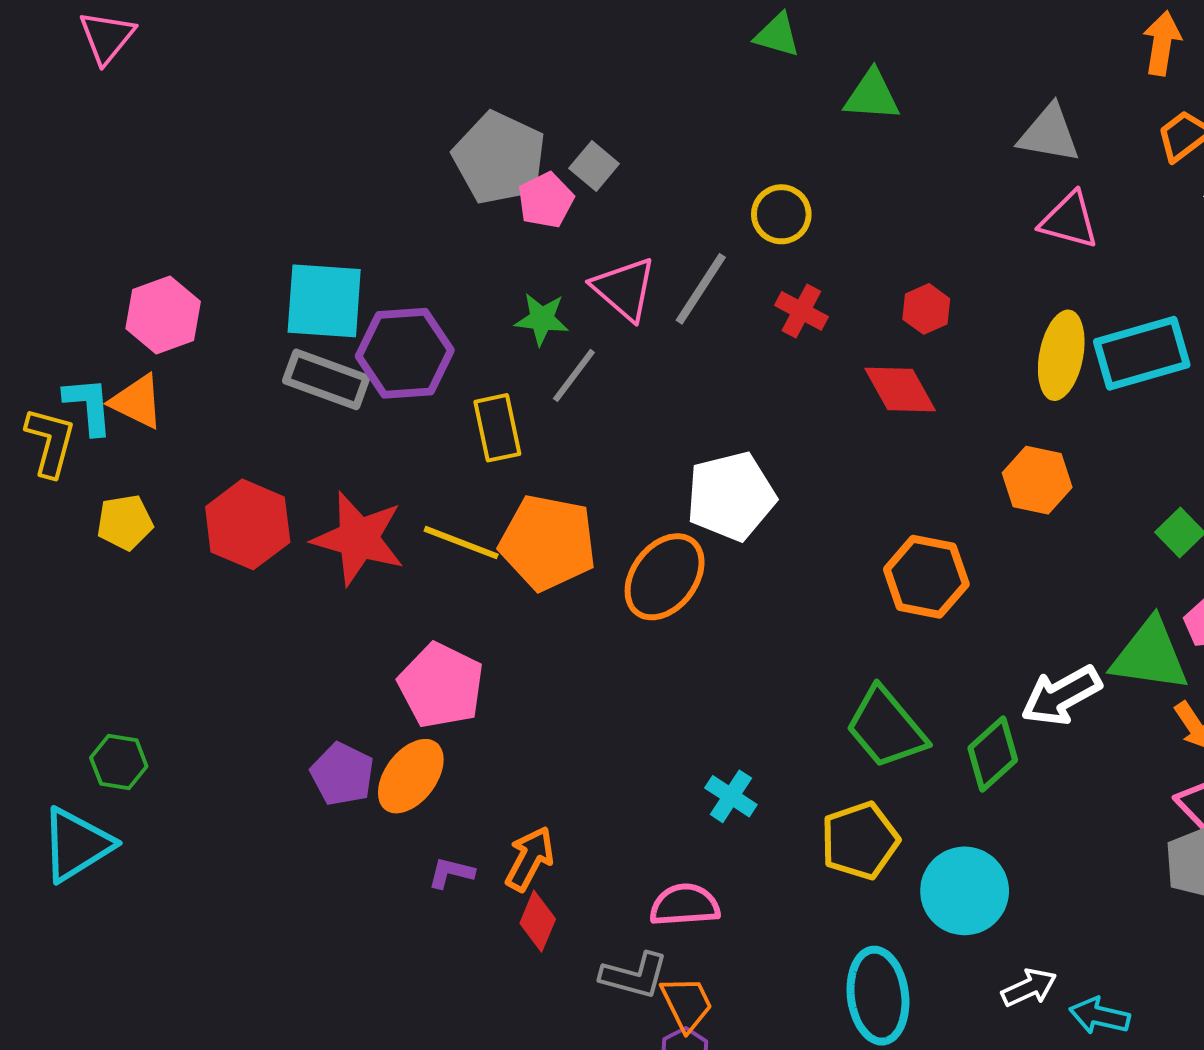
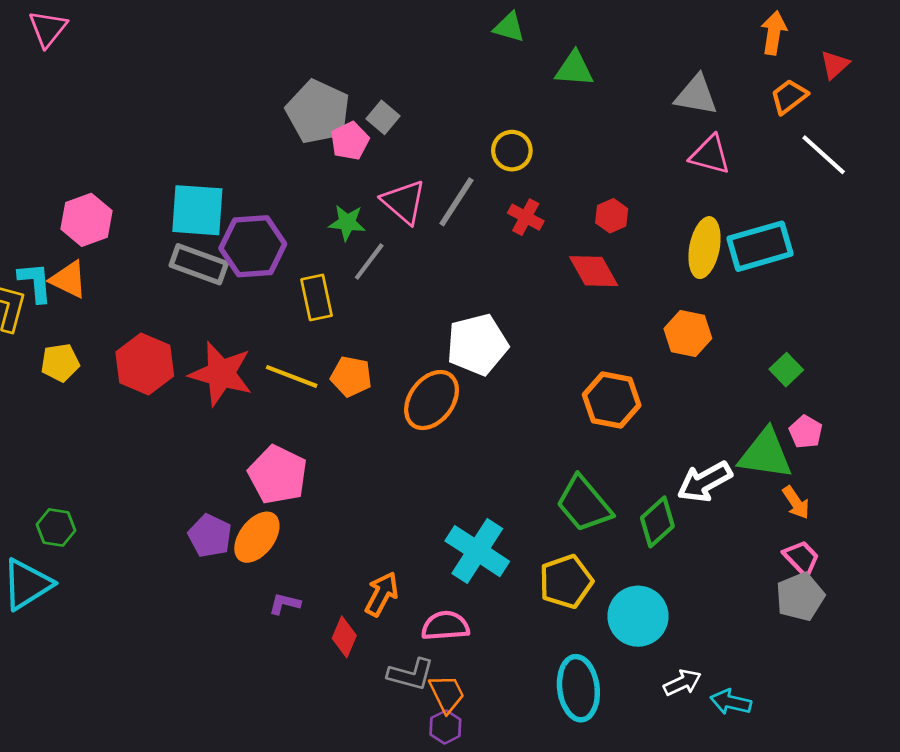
orange pentagon: (548, 543) -> (351, 376), size x0.6
cyan cross: (731, 796) -> (477, 551), size x1.8
orange arrow: (530, 859) -> (382, 594), moved

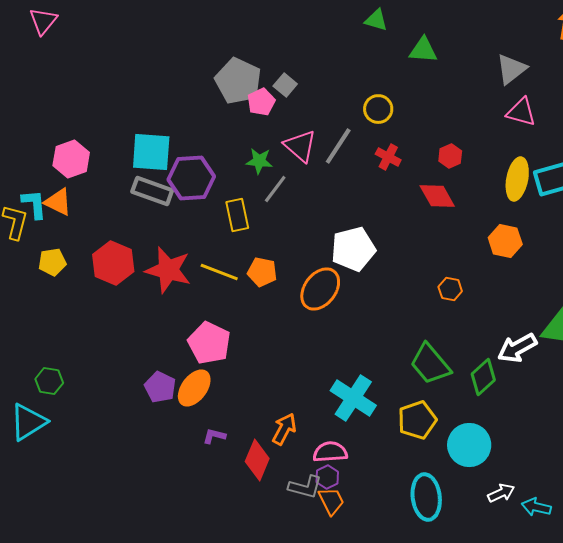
gray triangle: (696, 95) -> (511, 69), turned -48
orange hexagon: (612, 400) -> (450, 289), size x0.6
red diamond: (344, 637) -> (257, 460), size x1.4
purple hexagon: (445, 727) -> (327, 477), moved

